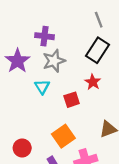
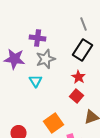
purple star: (17, 61) -> (15, 59), turned -30
red square: (72, 100) -> (77, 96), moved, turned -32

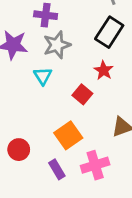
red square: (77, 96) -> (82, 94), moved

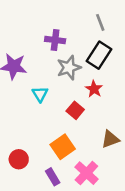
purple cross: (46, 15) -> (55, 40), moved
gray star: (57, 45) -> (69, 68), moved
pink cross: (95, 165) -> (86, 173), turned -30

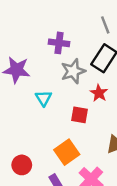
red square: (75, 110) -> (80, 115), turned -30

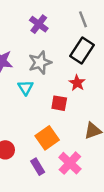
purple cross: (59, 43) -> (39, 24), moved, turned 30
gray star: (73, 71) -> (40, 62), moved

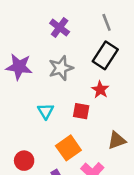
cyan triangle: (26, 88) -> (46, 111), moved

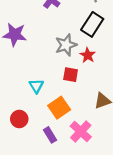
gray star: (61, 68) -> (66, 45), moved
cyan triangle: (46, 111) -> (36, 86), moved

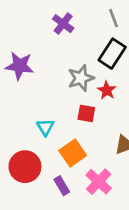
red circle: (19, 119) -> (25, 167), size x1.5

